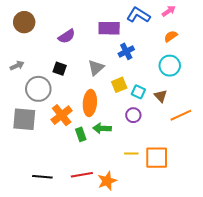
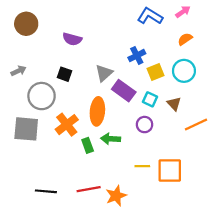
purple rectangle: (109, 28) -> (124, 91), moved, turned 35
purple semicircle: (67, 36) -> (72, 39), turned 48
yellow square: (119, 85) -> (155, 72), moved

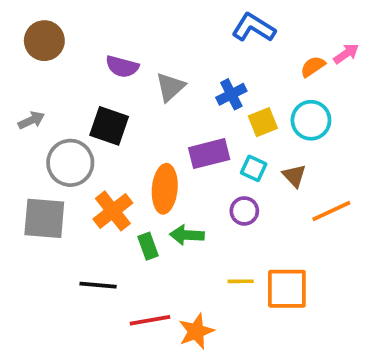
pink arrow: (183, 12) -> (346, 54), moved
gray triangle: (104, 73) -> (170, 87), moved
black square: (65, 74) -> (109, 126), size x1.5
purple rectangle: (124, 91) -> (209, 154), turned -50
black line: (46, 191) -> (98, 285), moved

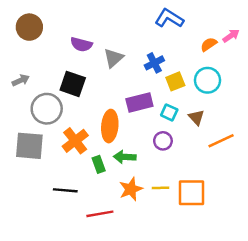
orange star: (196, 331) -> (131, 189), moved

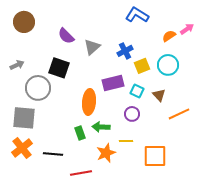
purple semicircle: (81, 44) -> (66, 36), turned 30
orange cross: (75, 141) -> (22, 148), moved
yellow line: (160, 188) -> (126, 141), moved

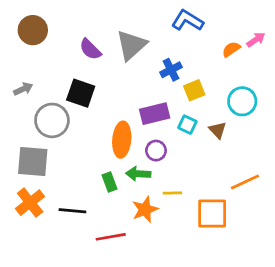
gray triangle: (92, 47) -> (131, 45), moved, size x1.4
cyan circle: (168, 65) -> (242, 101), moved
purple circle: (132, 114) -> (156, 151), moved
orange line: (179, 114) -> (245, 182), moved

